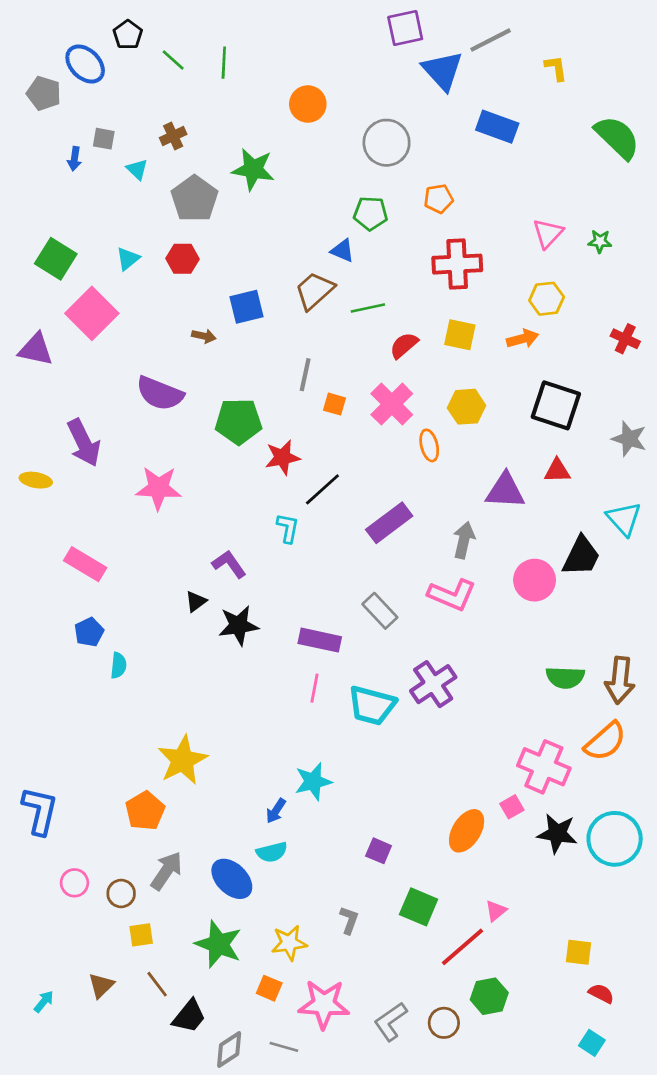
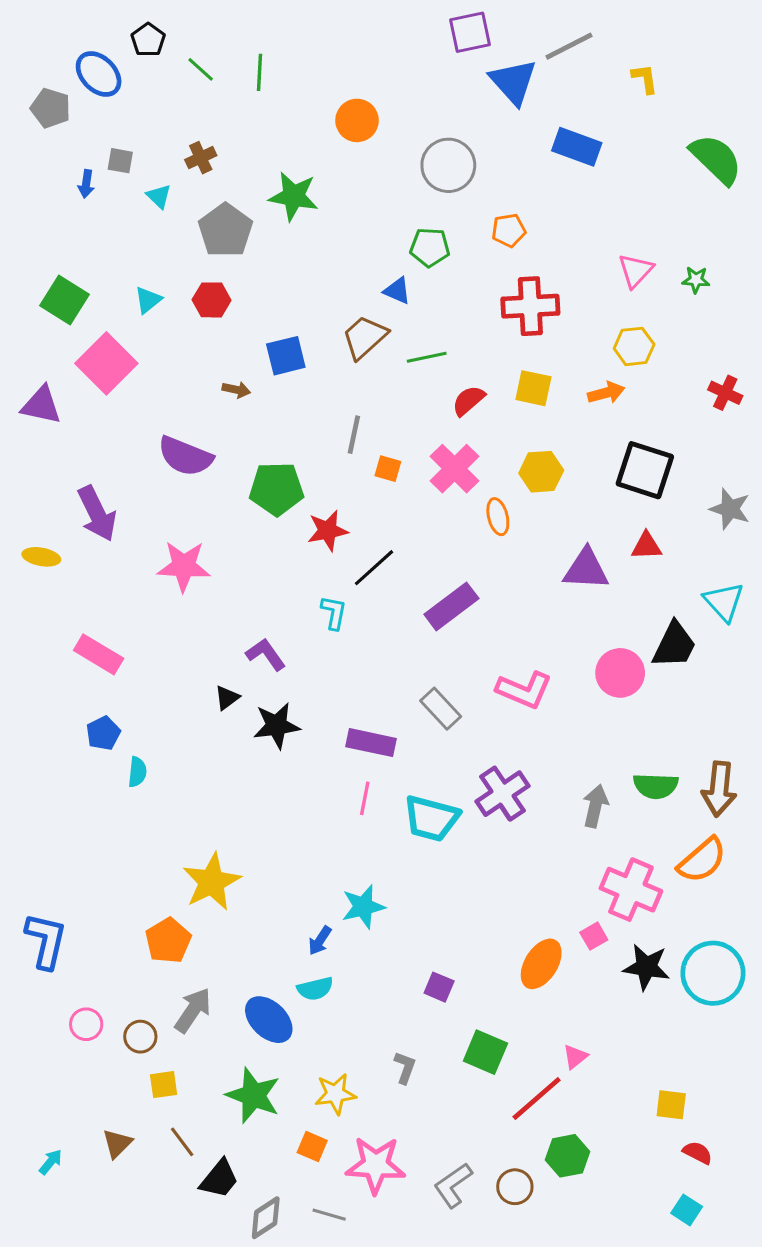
gray arrow: (464, 540) -> (595, 806), moved

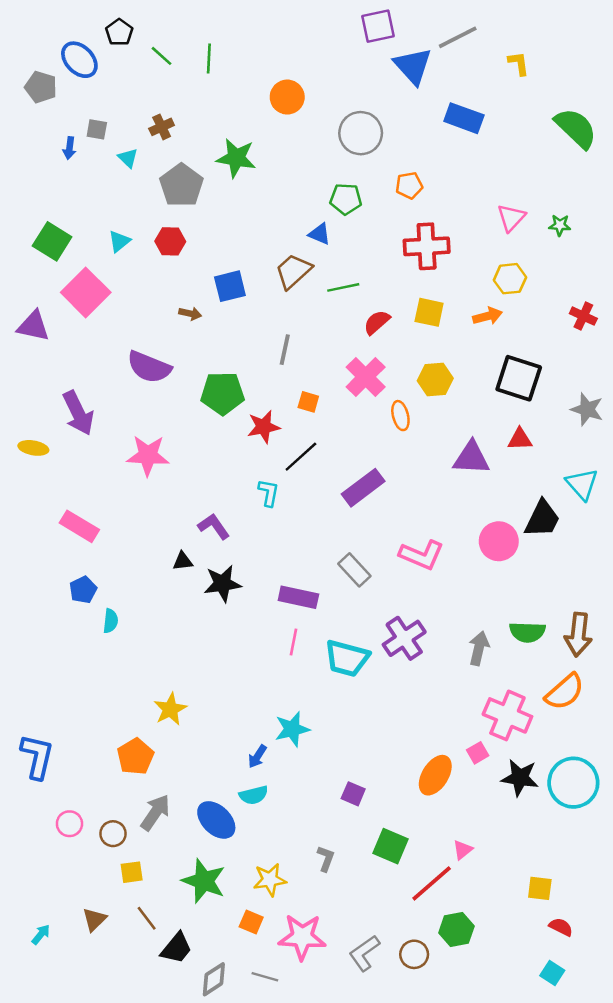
orange square: (388, 469) -> (308, 402), moved
black triangle: (227, 698) -> (183, 561), turned 30
yellow star: (212, 882) -> (170, 709), size x0.7

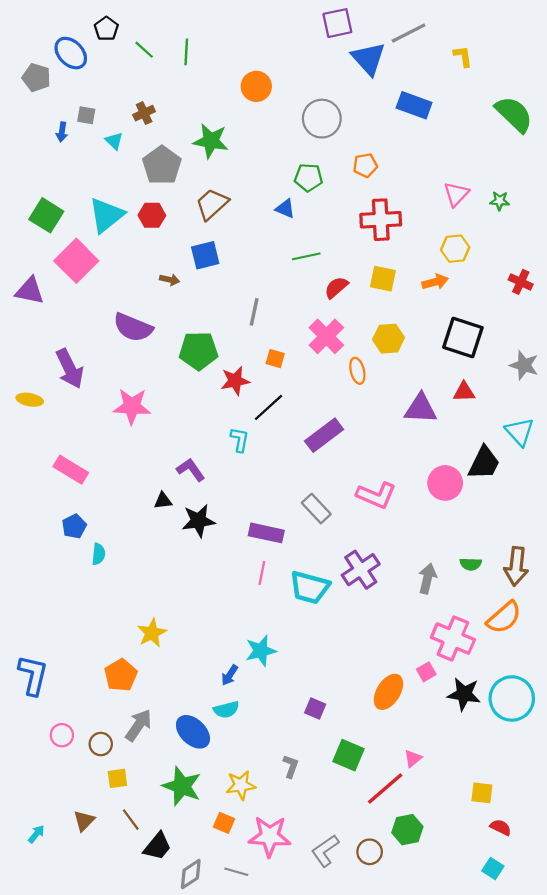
cyan triangle: (119, 241) -> (106, 215), size x1.8
brown trapezoid: (293, 271) -> (212, 204), moved
green semicircle: (527, 632) -> (471, 564), size x0.7

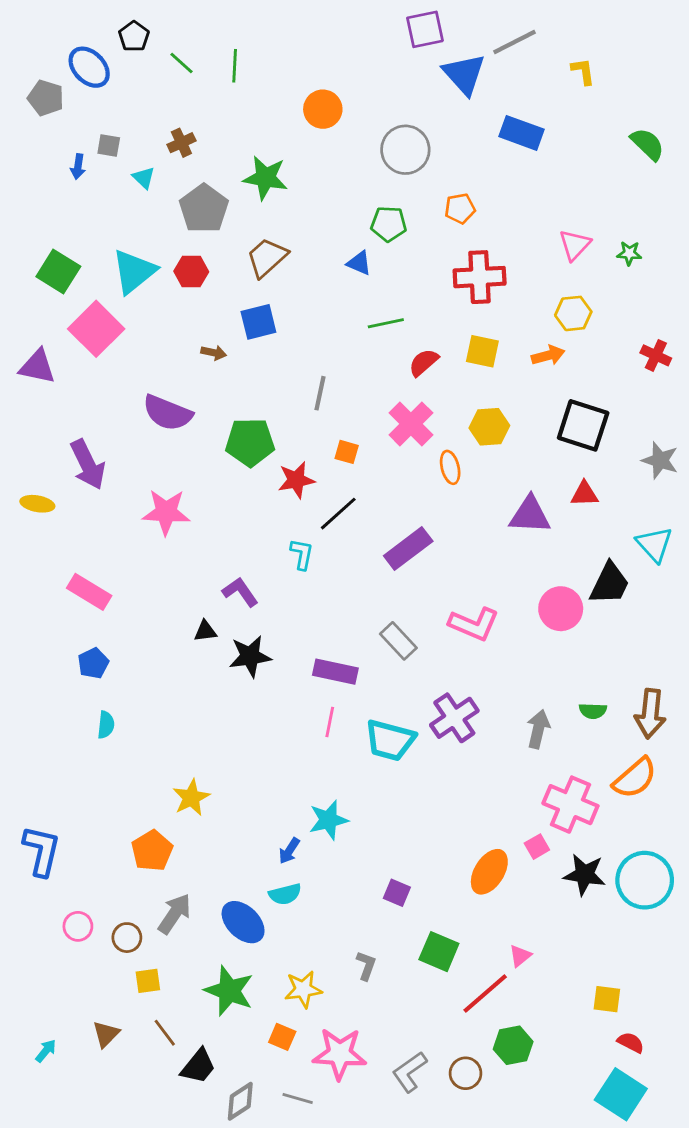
green semicircle: (514, 114) -> (647, 144), size x0.7
cyan semicircle: (99, 554) -> (106, 725), moved
cyan square: (493, 868) -> (621, 1094), size x1.8

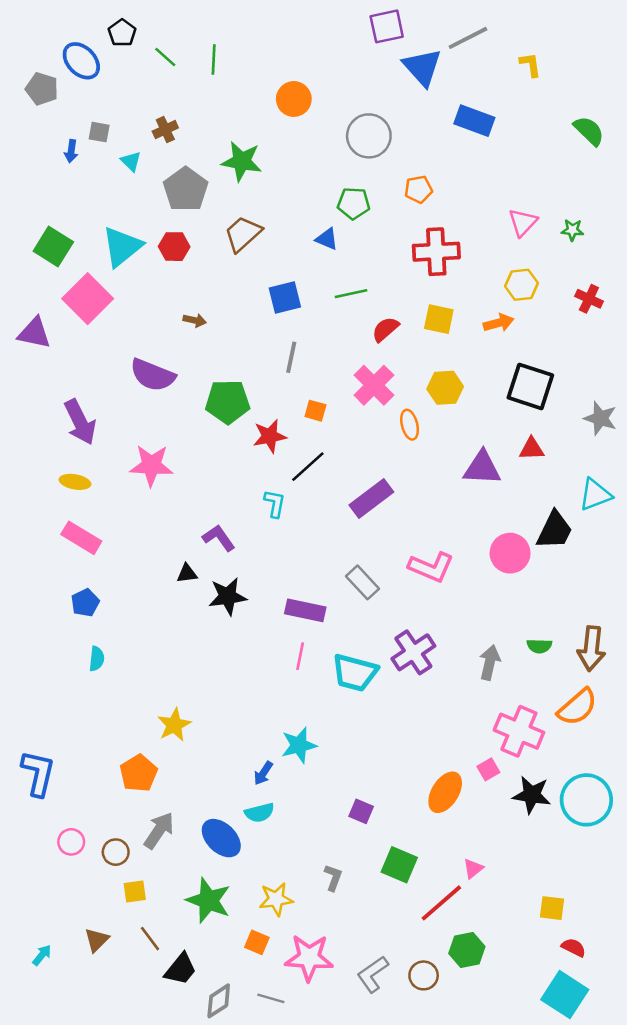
blue square: (258, 322) -> (285, 297), moved
red cross: (656, 355) -> (589, 299), moved
yellow ellipse: (37, 504) -> (75, 482), moved
cyan triangle: (654, 544) -> (595, 495), turned 51

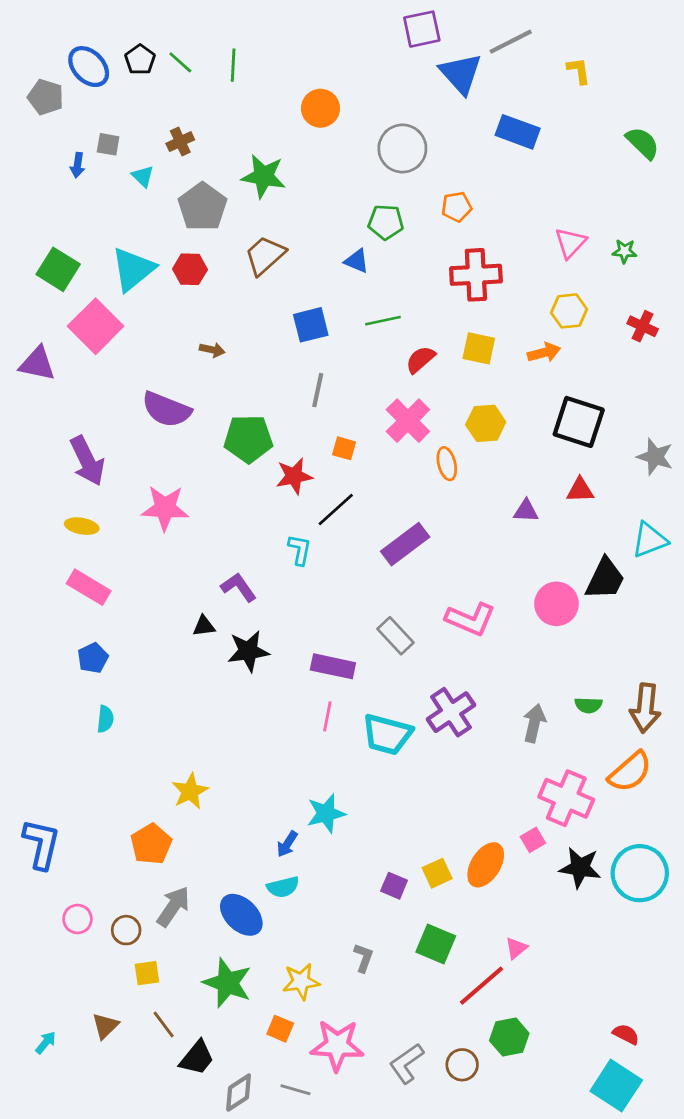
black pentagon: (122, 33) -> (140, 60), moved
purple triangle: (482, 468) -> (526, 511), size x0.6
yellow square: (552, 908) -> (437, 873), moved, turned -32

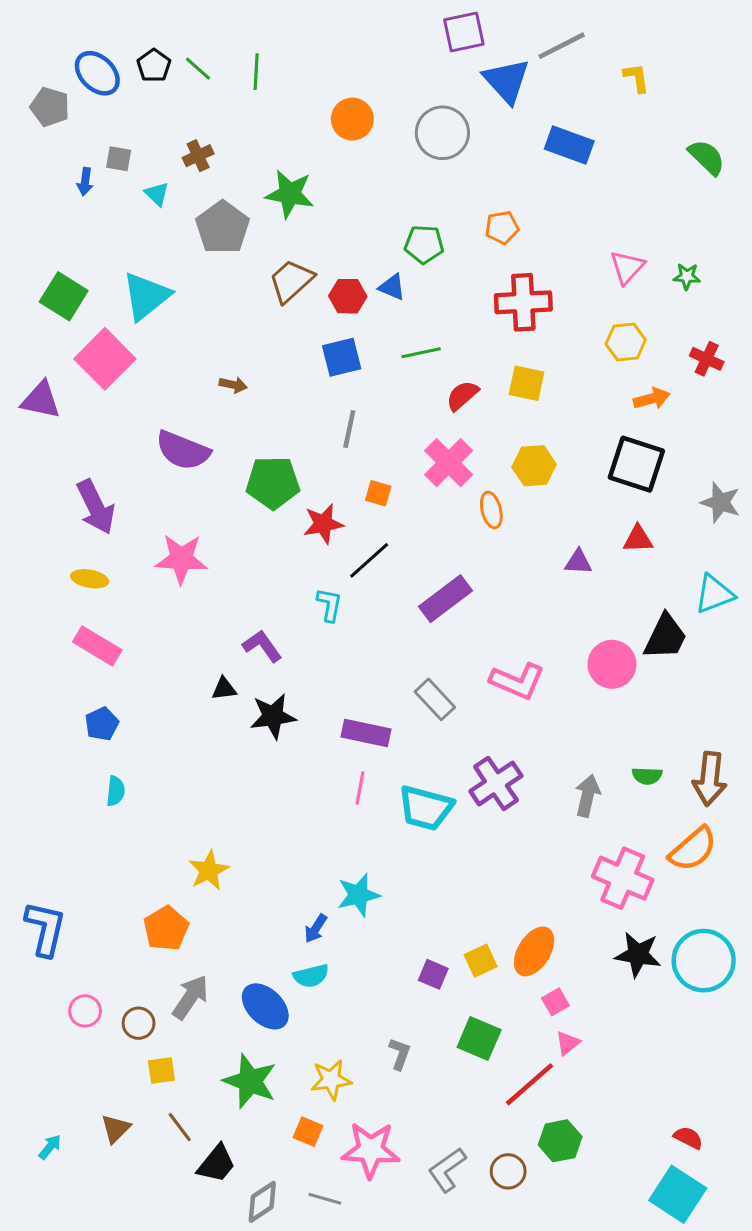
gray circle: (402, 148) -> (442, 133), moved
red hexagon: (190, 269) -> (348, 296), moved
orange arrow: (544, 353) -> (652, 399), moved
pink square: (533, 840) -> (555, 1002), moved

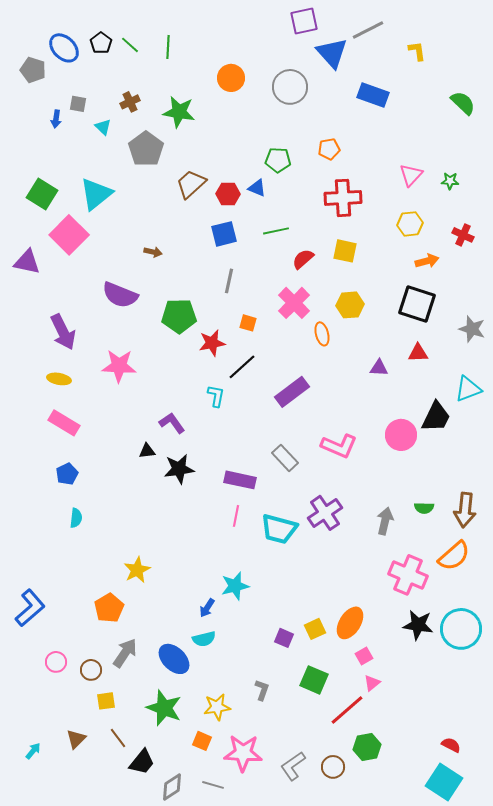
green star: (290, 194) -> (179, 112), moved
blue L-shape: (45, 929) -> (30, 608), turned 36

